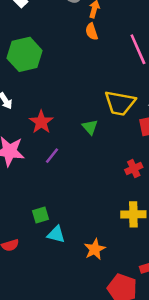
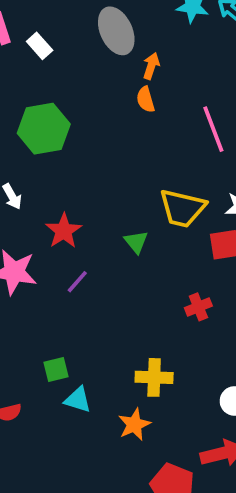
yellow cross: (133, 214) -> (154, 377), moved

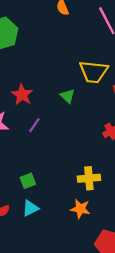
cyan triangle: (78, 400) -> (30, 208), moved, turned -36
orange star: (134, 425) -> (80, 209), turned -30

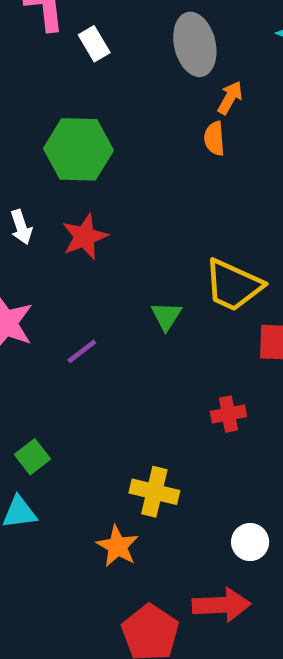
red star: (22, 95) -> (85, 237), moved
green square: (28, 181) -> (33, 457), turned -35

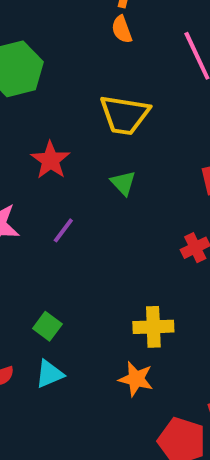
red star: (85, 237) -> (50, 160), moved
yellow trapezoid: (233, 285) -> (125, 115), moved

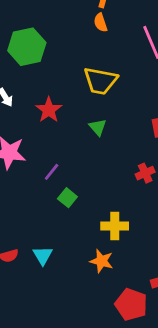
purple line: (63, 230) -> (52, 172), moved
green square: (47, 326) -> (67, 198), moved
cyan triangle: (49, 374) -> (43, 255), turned -40

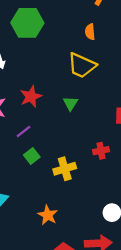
orange semicircle: (101, 23) -> (90, 32), moved
red star: (49, 110) -> (31, 97), moved
yellow cross: (115, 226) -> (65, 169), moved, turned -30

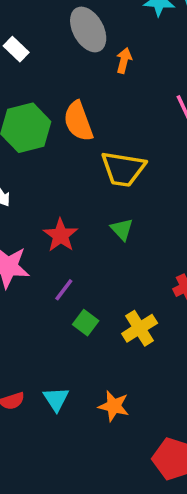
orange semicircle: (90, 32) -> (78, 121), moved, size x1.6
orange star: (48, 215) -> (114, 406), moved

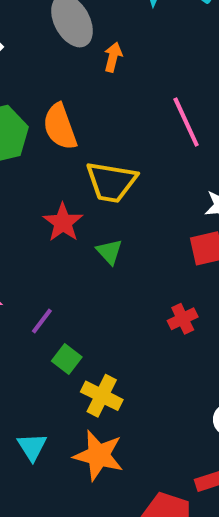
red star: (61, 235) -> (63, 222), moved
yellow cross: (140, 328) -> (102, 396), moved, turned -32
orange star: (114, 406) -> (99, 455), size x1.4

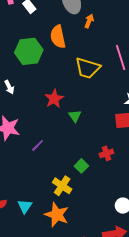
orange semicircle: (60, 127) -> (58, 37), moved
yellow trapezoid: (111, 182) -> (88, 68), moved
green square: (67, 359) -> (81, 166), moved

